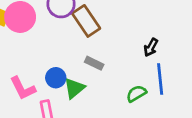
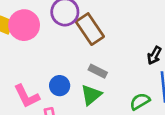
green triangle: (74, 88) -> (91, 95), moved

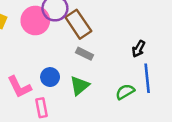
pink circle: (24, 25) -> (35, 20), moved
gray rectangle: (98, 71) -> (84, 54), moved

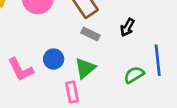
black arrow: (139, 49) -> (127, 27), moved
pink rectangle: (41, 108) -> (72, 92), moved

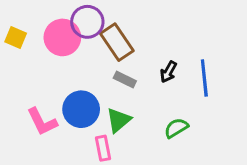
blue circle: (54, 59) -> (81, 109), size x1.5
blue line: (158, 60) -> (204, 78), moved

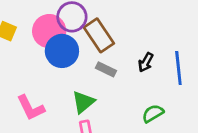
blue circle: (81, 109) -> (62, 51), moved
green triangle: (119, 120) -> (83, 102), moved

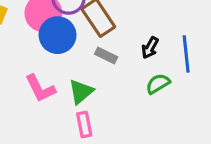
pink L-shape: (31, 108) -> (40, 88), moved
green semicircle: (153, 113) -> (158, 84), moved

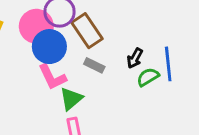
green semicircle: (158, 84) -> (148, 77), moved
pink L-shape: (40, 88) -> (52, 77), moved

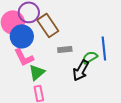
black arrow: (135, 58) -> (81, 70), moved, size x1.5
gray rectangle: (94, 65) -> (65, 49), moved, turned -32

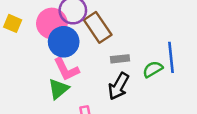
black arrow: (81, 70) -> (119, 86), moved
green triangle: (37, 72) -> (58, 89), moved

